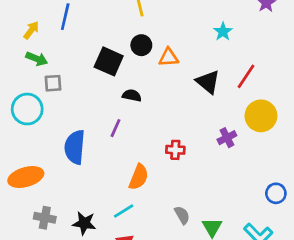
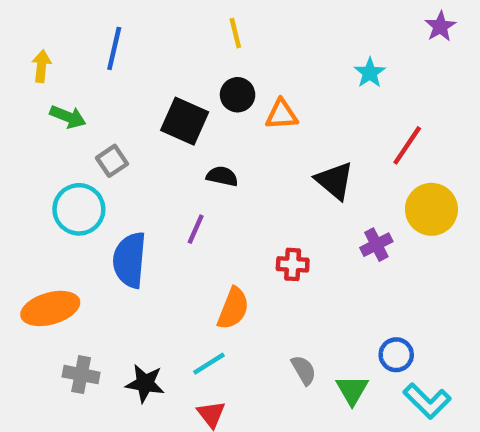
yellow arrow: (31, 30) -> (41, 66), moved, turned -30
black triangle: (208, 82) -> (335, 181), moved
gray square: (53, 83) -> (112, 161), moved, turned -30
cyan circle: (27, 109) -> (79, 209), moved
blue circle: (276, 193) -> (396, 355), moved

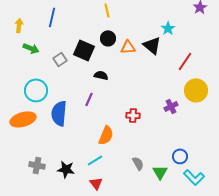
gray square: (112, 161) -> (60, 59), moved
black triangle: (335, 181) -> (152, 45), moved
orange ellipse: (50, 308) -> (23, 119), moved

